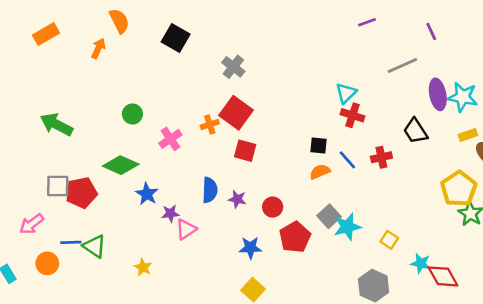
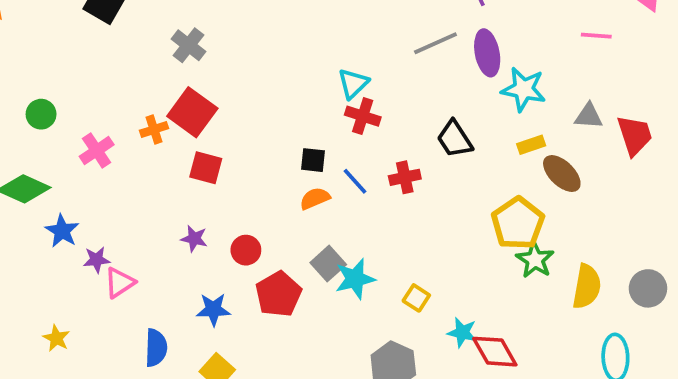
purple ellipse: (438, 94) -> (487, 53), moved
blue semicircle: (210, 190) -> (156, 348), moved

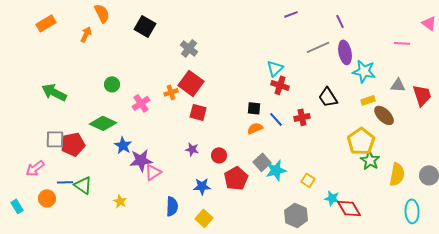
purple star: (97, 260) -> (141, 160), size x1.6

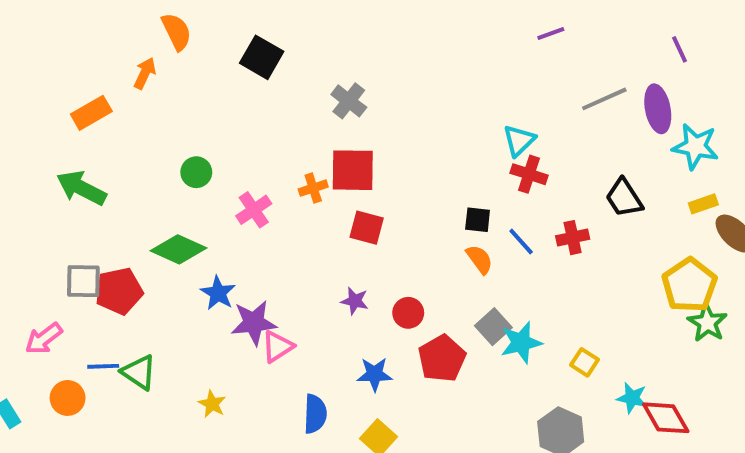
purple line: (340, 21) -> (680, 49), moved
orange rectangle: (46, 23) -> (91, 113), moved
red square: (191, 83) -> (353, 170), turned -35
orange semicircle: (255, 128) -> (480, 259), turned 77

